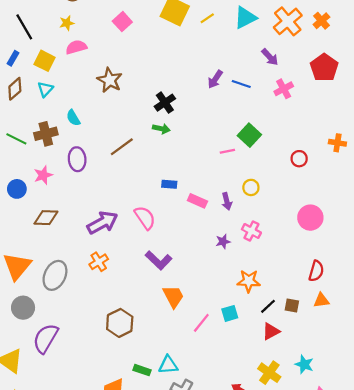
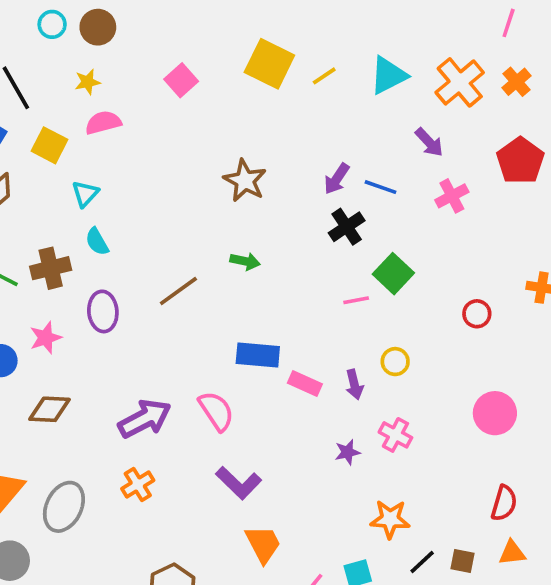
brown star: (110, 80) -> (245, 181), moved
cyan triangle: (45, 89) -> (85, 194), moved
black cross: (165, 103) -> (347, 227), moved
blue rectangle: (169, 184) -> (258, 355), size x1.6

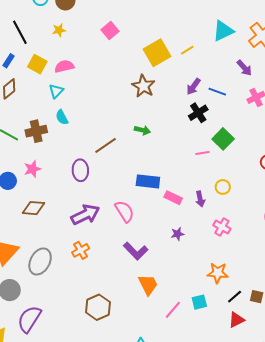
yellow square: (269, 64) -> (157, 53), moved, turned 32
yellow line: (324, 76) -> (187, 50), moved
pink semicircle: (103, 123) -> (64, 66), moved
purple ellipse: (103, 311) -> (80, 170), moved
purple star: (347, 452) -> (177, 234), moved

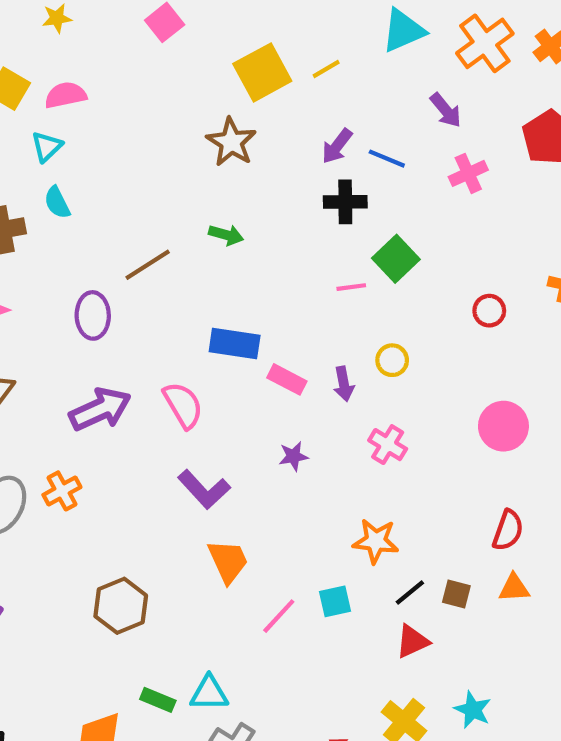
black cross: (198, 113) -> (345, 202), turned 30
orange cross: (81, 250) -> (62, 491), moved

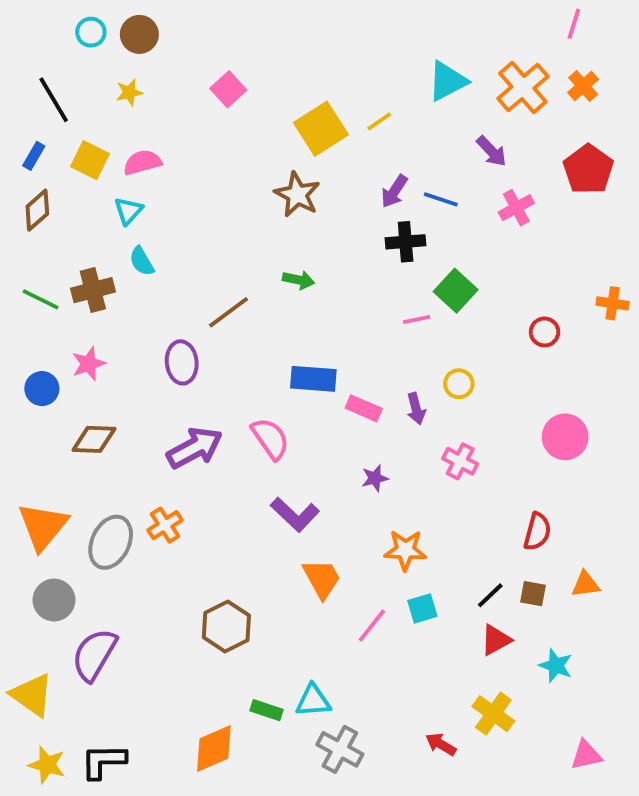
red semicircle: (508, 530) -> (537, 532), moved
orange star: (376, 541) -> (405, 550), moved
cyan star: (473, 710) -> (556, 666), moved

